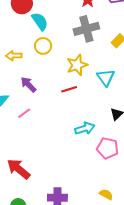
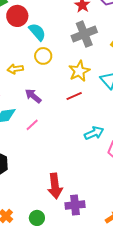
red arrow: (19, 169) -> (55, 186), moved, turned -130

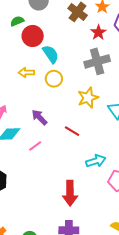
yellow arrow: (15, 69) -> (26, 73), moved
red line: (74, 96) -> (72, 131), moved, turned 49
red arrow: (55, 186) -> (70, 193), moved

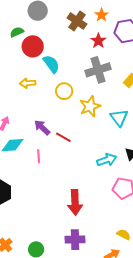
yellow circle: (54, 79) -> (64, 91), moved
red line: (72, 131) -> (63, 137), moved
pink line: (35, 146) -> (39, 156), turned -56
cyan arrow: (96, 161) -> (107, 160), moved

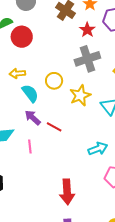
cyan semicircle: (51, 64) -> (30, 93), moved

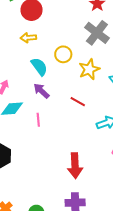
gray cross: (87, 59) -> (97, 33), turned -35
yellow arrow: (17, 73) -> (28, 38), moved
red line: (54, 127) -> (78, 102), moved

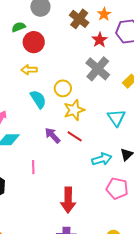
yellow star: (89, 69) -> (74, 110), moved
purple arrow: (41, 91) -> (53, 135), moved
pink line: (38, 120) -> (33, 167), moved

